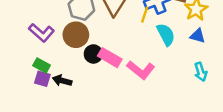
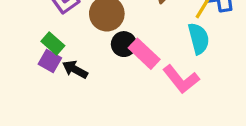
cyan semicircle: (166, 35) -> (199, 39), moved

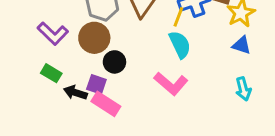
pink rectangle: (144, 54) -> (106, 104), moved
purple square: (50, 61) -> (96, 84), moved

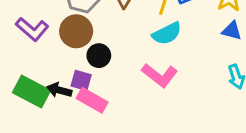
cyan semicircle: (180, 45) -> (167, 34), turned 92
green rectangle: (51, 73) -> (31, 92), moved, size x1.6

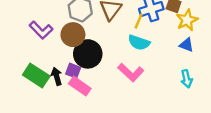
cyan semicircle: (167, 34) -> (139, 43), turned 40
black circle: (99, 56) -> (88, 54), size x1.6
black arrow: (59, 90) -> (57, 76), turned 54

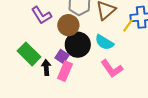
cyan semicircle: (139, 43) -> (104, 42), moved
black arrow: (57, 76) -> (46, 67), moved
pink rectangle: (80, 86) -> (65, 71), turned 66

